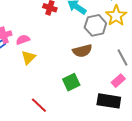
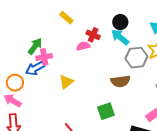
pink semicircle: (23, 40) -> (83, 46), moved

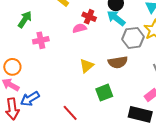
green arrow: (35, 46) -> (25, 19), moved
blue arrow: (35, 68) -> (30, 99), moved
yellow triangle: (66, 82) -> (87, 66), moved

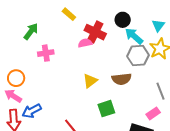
red cross: (89, 17) -> (95, 32), size x1.5
cyan arrow: (116, 18) -> (134, 36), moved

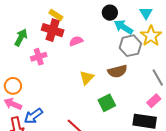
red cross: (95, 32) -> (53, 30), moved

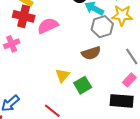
yellow star: (151, 36) -> (122, 15), turned -30
pink semicircle: (76, 41) -> (48, 26), size x1.5
yellow triangle: (87, 78) -> (62, 75), moved

